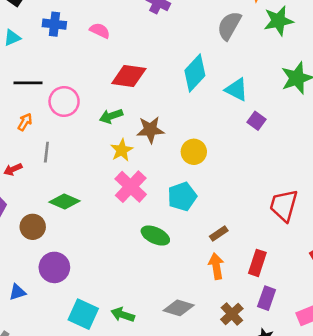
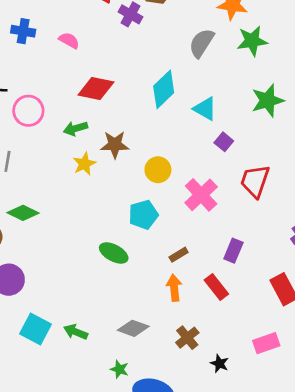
pink cross: (131, 187) -> (201, 195), moved
red trapezoid: (284, 205) -> (255, 181), moved
red rectangle: (257, 263) -> (216, 287), turned -60
purple rectangle: (267, 298) -> (233, 251), moved

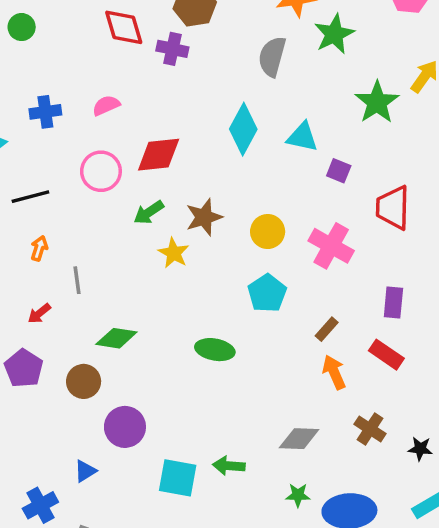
pink semicircle: (69, 40) -> (106, 105), turned -35
pink circle: (28, 111) -> (101, 171), moved
green ellipse: (114, 253) -> (215, 350), moved

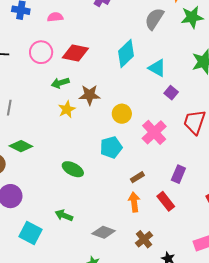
green arrow: (229, 466) -> (64, 215), moved

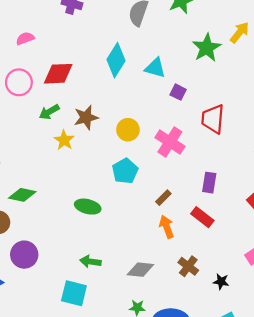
cyan square: (30, 233) -> (74, 293), moved

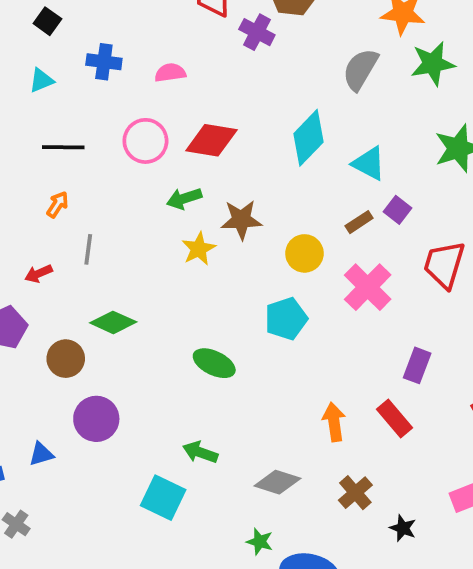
brown rectangle: (163, 198) -> (359, 222), moved

